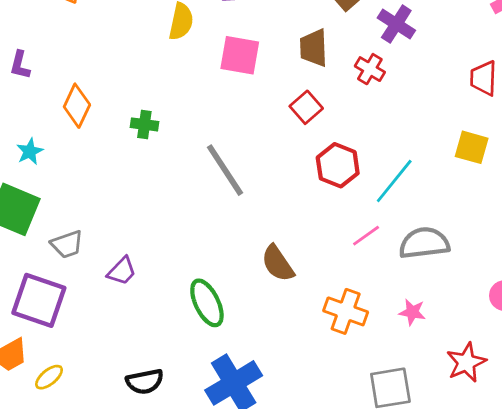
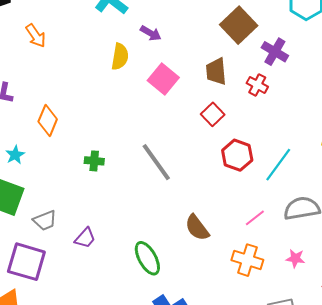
pink square: (240, 55) -> (163, 79), turned 32
green cross: (144, 124) -> (94, 161), moved
pink line: (366, 236) -> (255, 218), moved

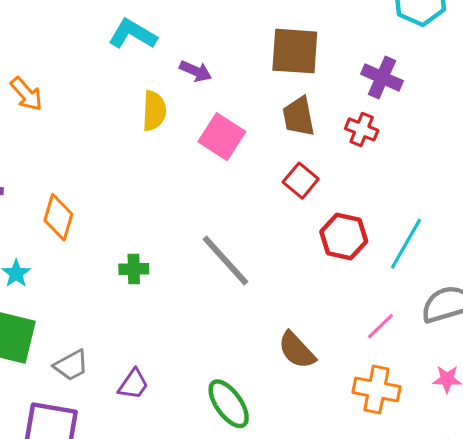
brown square: (239, 25) -> (295, 51), moved, turned -36

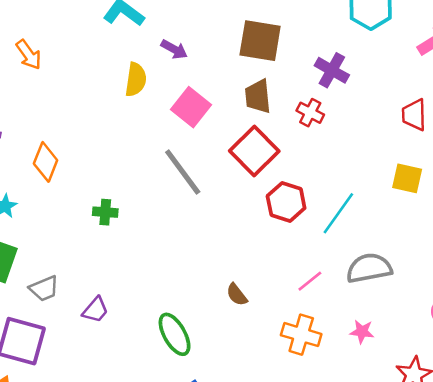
red square: (301, 181) -> (254, 151), size x1.6
gray line: (225, 260) -> (183, 172), moved
brown semicircle: (297, 350) -> (237, 295), size x0.7

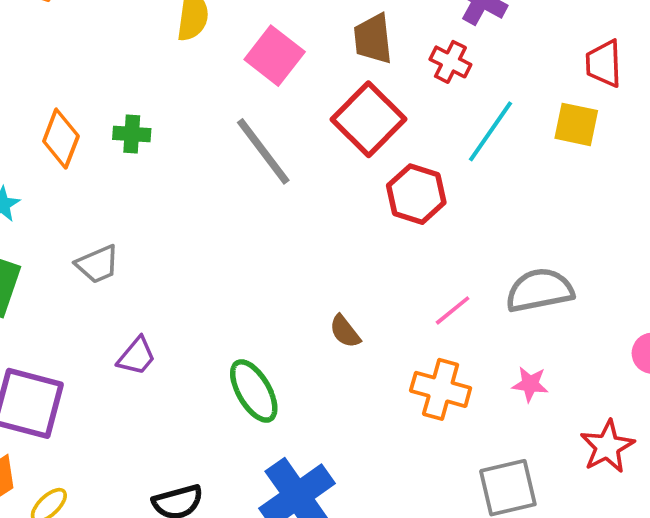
yellow square: (407, 178) -> (576, 124), moved
green cross: (105, 212) -> (132, 134), moved
cyan line: (338, 213) -> (490, 131), moved
gray trapezoid: (44, 289) -> (98, 264), moved

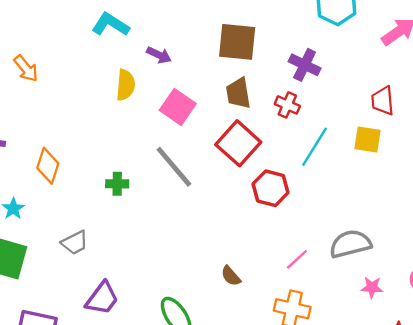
green cross: (132, 134) -> (117, 184), moved
purple trapezoid: (137, 356) -> (102, 298), size x1.4
pink star: (530, 384) -> (372, 287), moved

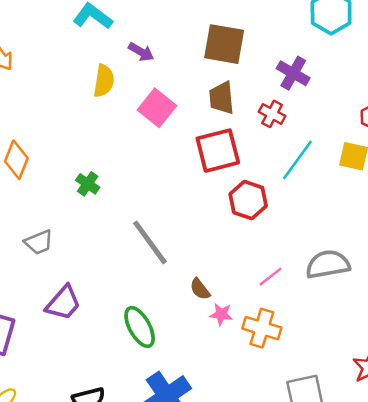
red square: (238, 143) -> (218, 151), turned 30
gray line: (174, 167) -> (150, 242), moved
green cross: (117, 184) -> (88, 184), turned 30
pink star: (372, 287) -> (221, 314), moved

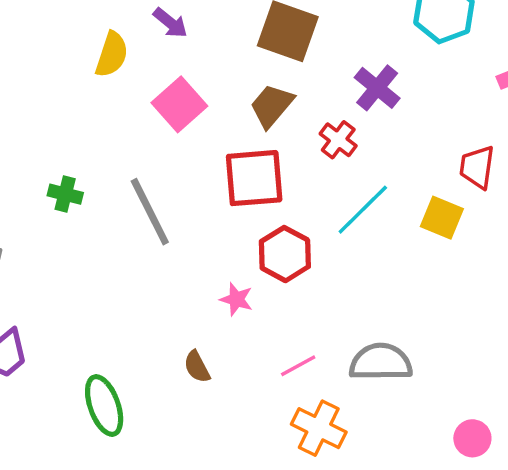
brown trapezoid: (222, 98) -> (272, 106), turned 36
green cross: (88, 184) -> (65, 194), turned -30
gray line: (150, 242) -> (150, 212), moved
pink star: (221, 314) -> (236, 299), moved
orange cross: (262, 328) -> (319, 428), moved

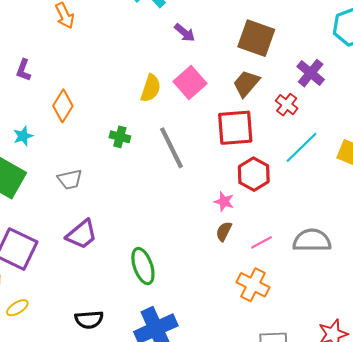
yellow semicircle: (112, 54) -> (151, 88), moved
brown semicircle: (197, 367) -> (224, 231), moved, turned 54
orange cross: (319, 428) -> (253, 285), moved

